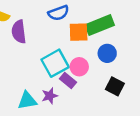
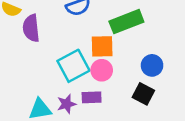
orange square: (79, 32) -> (102, 46), moved
blue circle: (107, 53) -> (152, 65), moved
purple rectangle: (68, 80) -> (92, 97), moved, turned -42

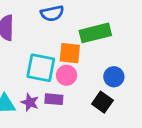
cyan square: (73, 66) -> (41, 68), turned 32
purple star: (67, 104) -> (30, 102), turned 30

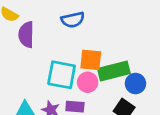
green rectangle: (95, 33) -> (114, 71), moved

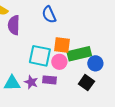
blue semicircle: (73, 20) -> (49, 15), turned 78

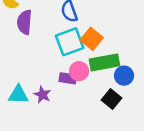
orange square: (62, 45) -> (92, 39), moved, turned 30
cyan square: (40, 56) -> (70, 42), moved, turned -35
purple rectangle: (50, 80) -> (68, 78), moved

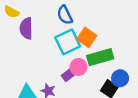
blue circle: (124, 76) -> (120, 78), moved
purple rectangle: (68, 78) -> (69, 74), turned -40

